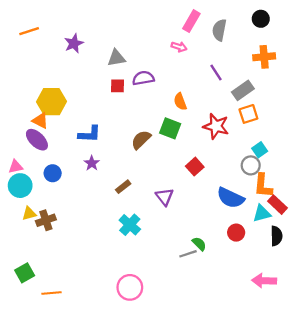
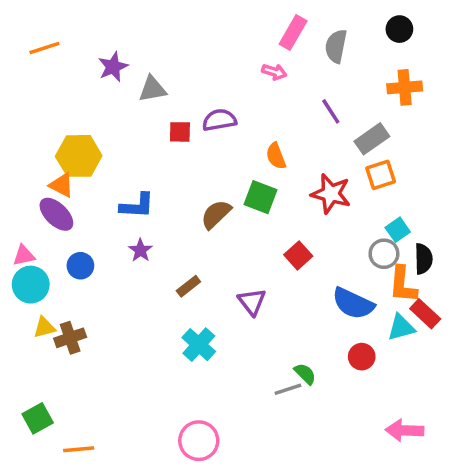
gray triangle: (116, 58) -> (152, 89), moved
black semicircle: (276, 236) -> (423, 259), moved

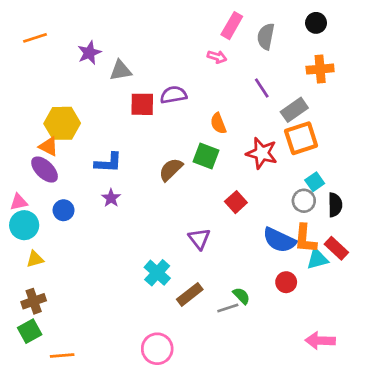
red square: (180, 132) -> (142, 104), size x1.4
orange square: (381, 175) -> (301, 138), size x1.4
orange L-shape: (403, 285) -> (305, 239), moved
brown rectangle: (188, 286) -> (190, 294), moved, size x1.4
brown cross: (70, 338) -> (34, 301), moved

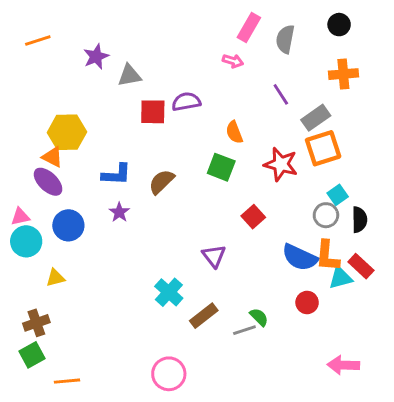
brown semicircle: (171, 170) -> (162, 182), moved
blue circle: (64, 210) -> (68, 225), size x1.4
yellow triangle: (35, 259) -> (55, 278), moved

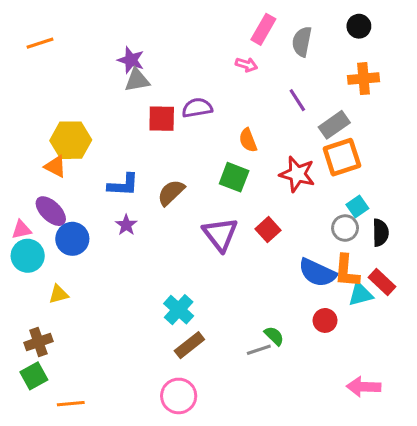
purple star: (96, 57) -> (131, 60), moved, turned -30
purple ellipse: (48, 182) -> (51, 211), moved
purple triangle: (214, 256) -> (220, 234), moved, size x1.4
brown rectangle: (204, 316) -> (189, 345), moved

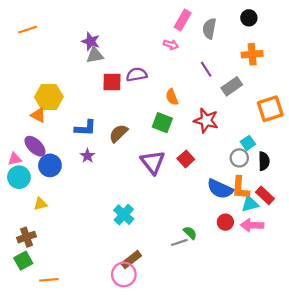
orange square: (342, 157) -> (270, 109), moved
brown rectangle: (189, 345) -> (131, 260), moved
pink arrow: (364, 387) -> (252, 225), moved

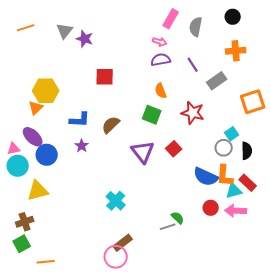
gray triangle: (95, 55) -> (65, 31), moved, turned -42
purple semicircle: (137, 75) -> (161, 60), moved
orange triangle: (38, 115) -> (36, 108), turned 49
yellow triangle: (40, 204) -> (38, 191), size x1.6

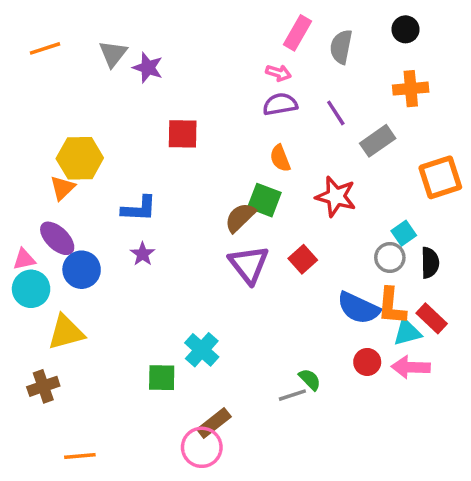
brown semicircle: (111, 125) -> (240, 217), moved
green square: (22, 244) -> (162, 378), moved, turned 30

